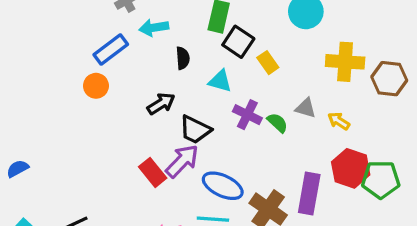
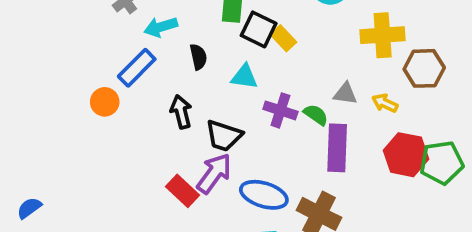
blue rectangle: (111, 50) -> (137, 68), moved
yellow rectangle: (268, 63) -> (283, 38), moved
brown hexagon: (389, 79) -> (424, 68), moved
black arrow: (161, 104) -> (181, 112), turned -64
purple rectangle: (309, 194) -> (337, 148), moved

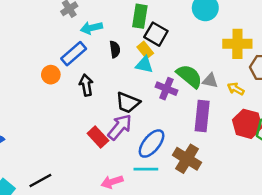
yellow rectangle: (283, 38) -> (145, 50), moved
black arrow: (181, 112) -> (86, 85), moved
green semicircle: (316, 115) -> (189, 76), moved, size x1.6
blue ellipse: (264, 195) -> (152, 144), turned -72

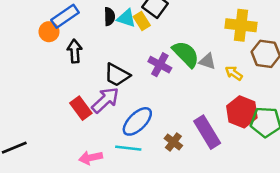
cyan triangle: (144, 65) -> (126, 18), moved
orange circle: (51, 75) -> (49, 32), moved
purple rectangle: (202, 116) -> (207, 132), moved, turned -44
brown cross: (187, 159) -> (173, 142), size x0.6

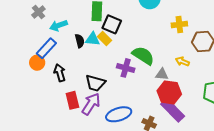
yellow cross: (241, 25) -> (179, 24), size x0.7
gray triangle: (207, 61) -> (162, 74), moved
red rectangle: (81, 108) -> (72, 100), moved, turned 36
red hexagon: (242, 112) -> (169, 92), moved
blue ellipse: (137, 121) -> (119, 114), turned 40

